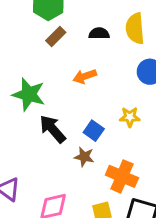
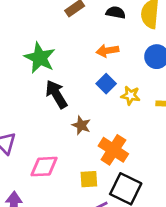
orange arrow: (85, 76) -> (107, 51), moved
blue square: (94, 131) -> (106, 84), moved

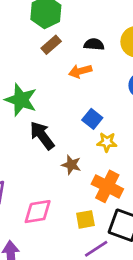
orange arrow: (107, 51) -> (80, 71), moved
yellow star: (131, 95) -> (107, 142), moved

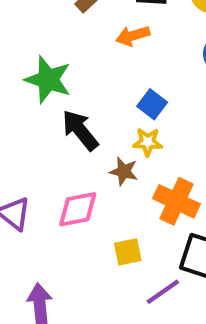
yellow star: (107, 142) -> (148, 142), moved
pink diamond: (38, 212) -> (78, 209), moved
yellow square: (85, 219) -> (128, 252), moved

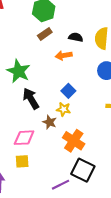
yellow square: (128, 252) -> (22, 161), moved

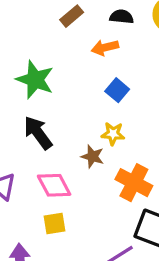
blue square: (68, 91) -> (117, 90), moved
black arrow: (31, 99) -> (38, 133), moved
pink diamond: (24, 138) -> (54, 185), turned 70

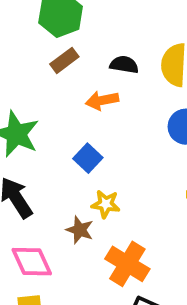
blue square: (117, 90) -> (88, 158), moved

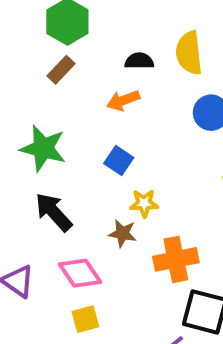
brown rectangle: (64, 60) -> (61, 70), moved
orange cross: (127, 264) -> (176, 259), turned -33

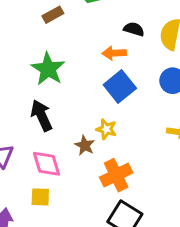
brown rectangle: (61, 70) -> (53, 15), moved
blue square: (119, 160) -> (120, 87), moved, size x1.5
orange cross: (176, 259) -> (116, 175), turned -32

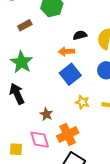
black semicircle: (134, 29) -> (80, 35), turned -32
yellow star: (106, 129) -> (82, 102), moved
pink diamond: (46, 164) -> (40, 140), moved

